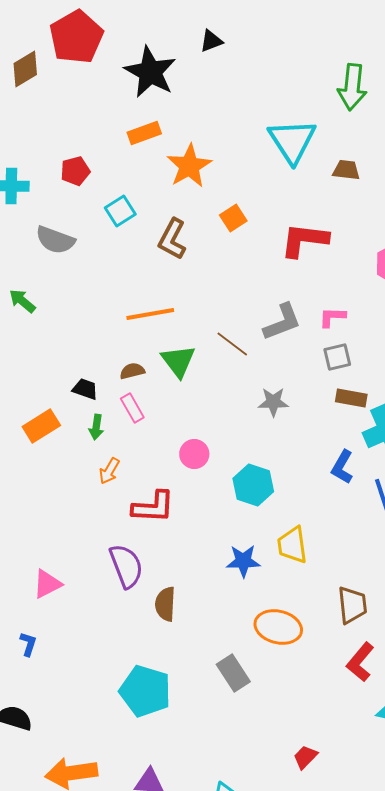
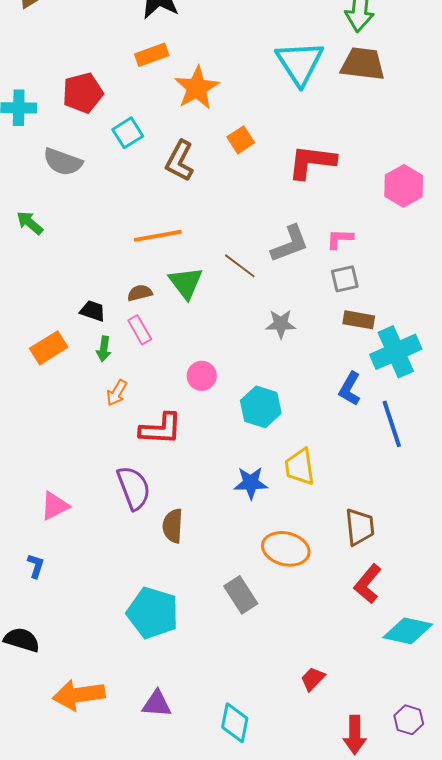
brown trapezoid: (346, 170) -> (363, 64), moved, size x1.6
red pentagon: (75, 171) -> (83, 93), size x1.4

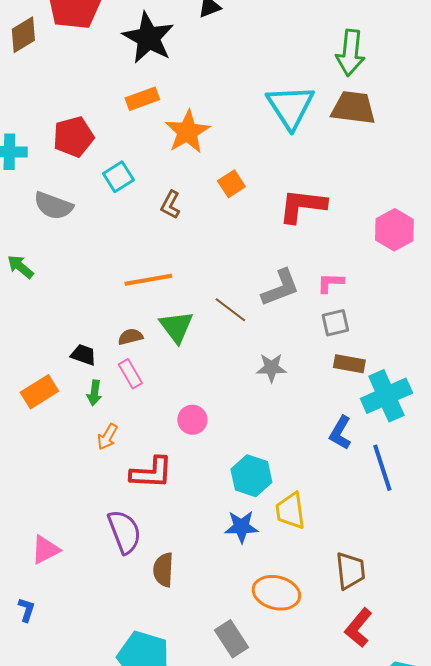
brown L-shape: (180, 161) -> (170, 205), size x0.7
cyan hexagon: (261, 407) -> (251, 476), moved

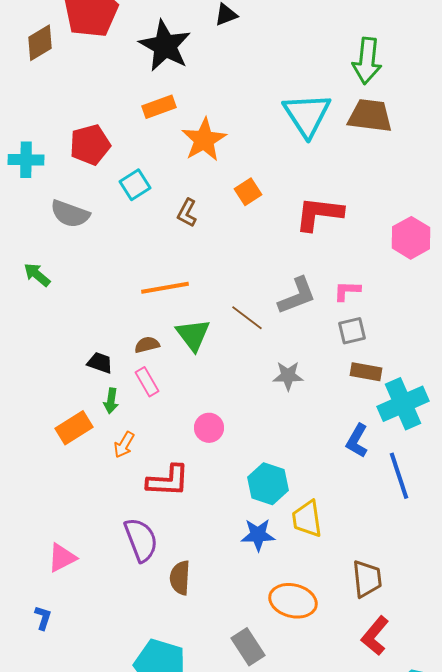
orange rectangle: (39, 392) -> (74, 428), moved

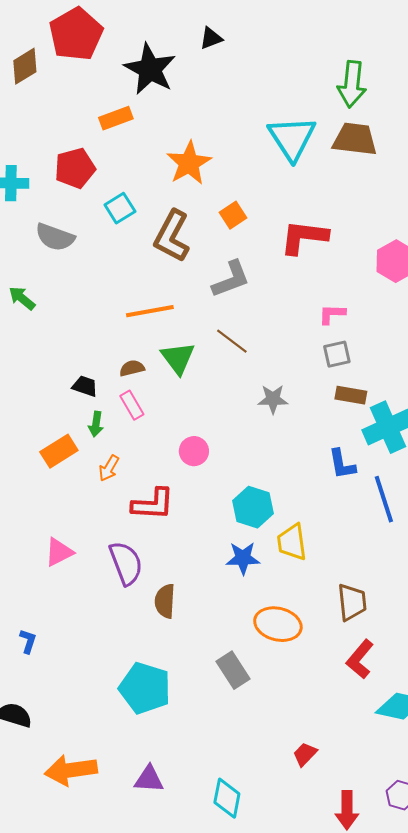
orange rectangle: (159, 107) -> (116, 118), moved
brown L-shape: (187, 213) -> (172, 236), size x1.8
gray L-shape: (297, 296) -> (231, 279), moved
blue L-shape: (357, 441) -> (342, 464), turned -40
pink triangle: (62, 558) -> (59, 552), moved

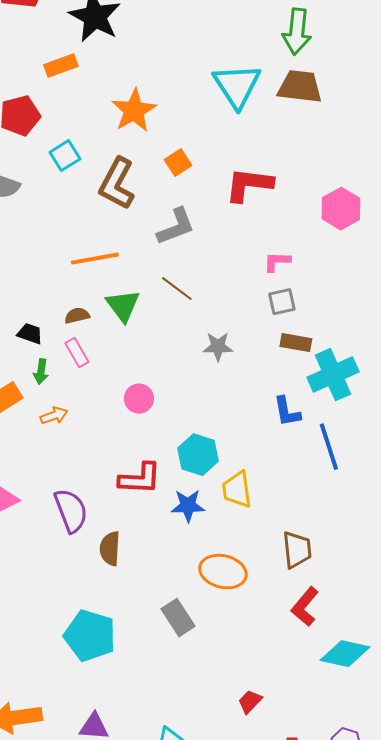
orange arrow: (109, 468) -> (54, 416), turned -140
red L-shape: (153, 504) -> (140, 479), moved

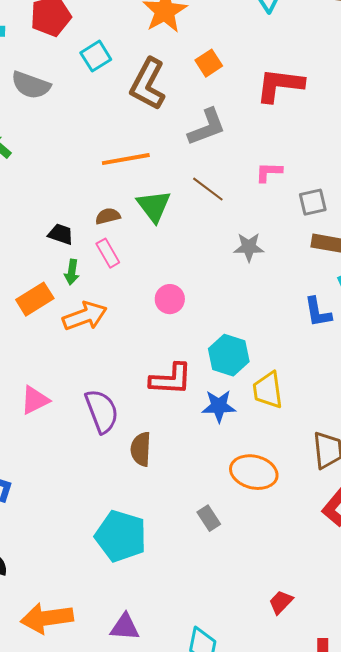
pink L-shape: (277, 262) -> (269, 172), moved
orange arrow: (54, 416) -> (85, 316), size x1.6
gray rectangle: (178, 618) -> (209, 518), size x0.7

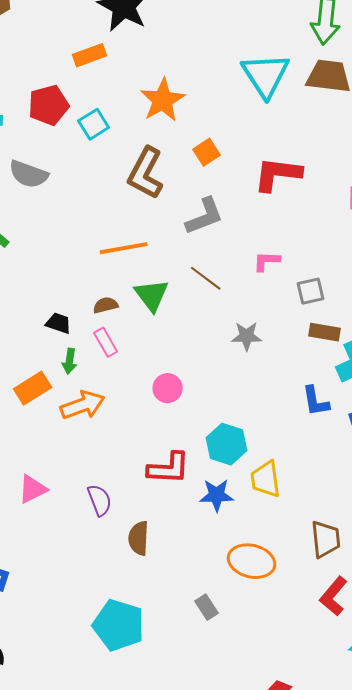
cyan square: (96, 56) -> (94, 124), moved
purple semicircle: (102, 411) -> (100, 500), size x0.7

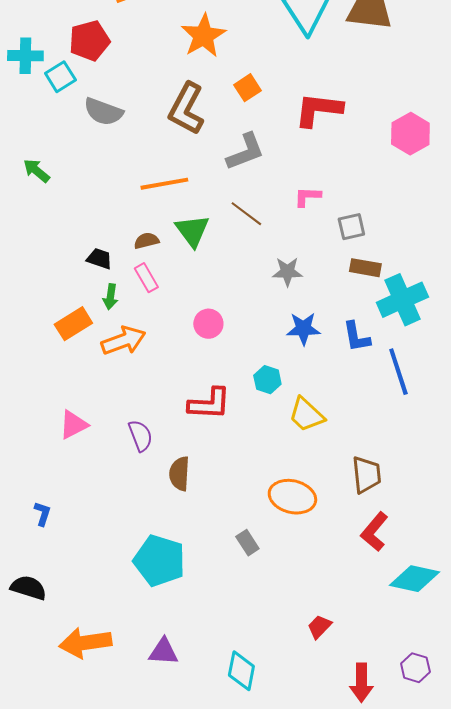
cyan square: (94, 124) -> (60, 77), moved
gray semicircle: (29, 174) -> (103, 112), moved
cyan hexagon: (227, 444) -> (267, 380), size x0.7
yellow trapezoid: (266, 479) -> (306, 415), turned -39
blue star: (217, 495) -> (303, 329), moved

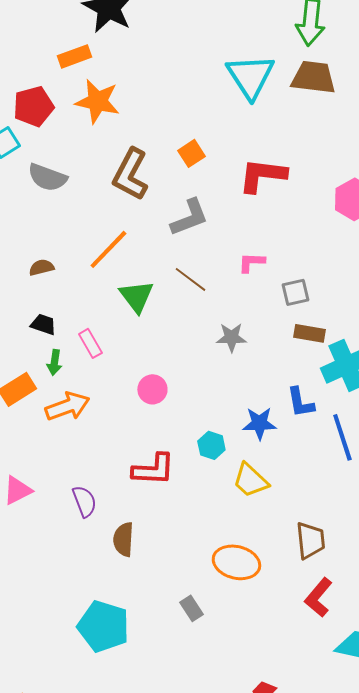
orange star: (203, 36) -> (97, 101), moved, turned -30
orange line: (164, 184) -> (108, 249), turned -36
brown semicircle: (146, 241) -> (41, 267), moved
blue star: (303, 329) -> (259, 423), moved

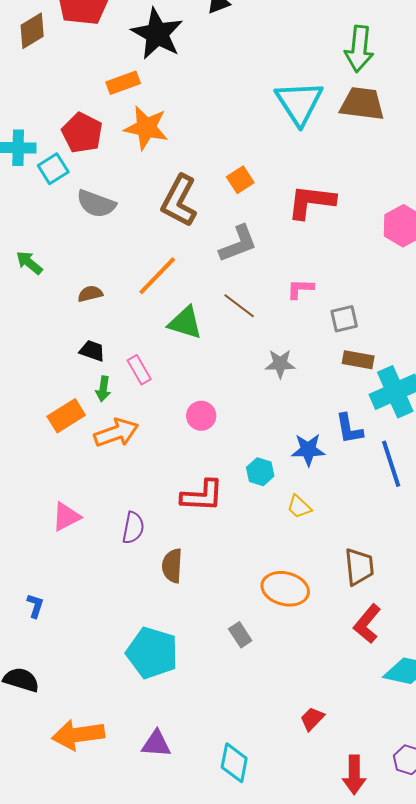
red pentagon: (33, 106) -> (82, 133), turned -30
green triangle: (136, 296) -> (185, 323), turned -36
yellow trapezoid: (250, 480) -> (299, 507), size x0.7
purple semicircle: (84, 501) -> (133, 528), turned 32

